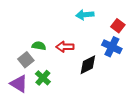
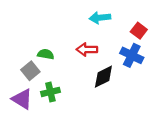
red arrow: (65, 47) -> (87, 49), moved
green cross: (43, 78) -> (50, 92), turned 35

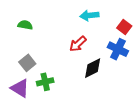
red arrow: (87, 49) -> (78, 44), turned -42
green semicircle: (46, 54) -> (25, 25), moved

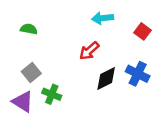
blue cross: (118, 49) -> (138, 74), moved
green cross: (45, 82) -> (52, 94), turned 35

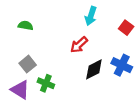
cyan arrow: (103, 18) -> (91, 16), turned -66

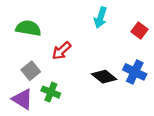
green semicircle: (26, 26) -> (28, 28), size x1.5
red arrow: (79, 45) -> (61, 51), moved
black diamond: (94, 69) -> (104, 77), turned 65

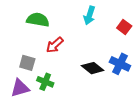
green semicircle: (28, 28) -> (38, 20), moved
gray square: (31, 71) -> (27, 63), turned -35
purple triangle: (22, 99) -> (20, 88), turned -48

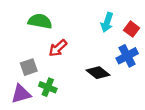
cyan arrow: (89, 15) -> (107, 22), moved
gray square: (27, 63) -> (29, 67), turned -35
blue cross: (120, 64) -> (127, 56), moved, turned 36

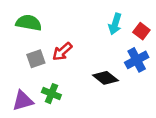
green semicircle: (40, 21) -> (29, 23), moved
gray square: (29, 67) -> (36, 59), moved

